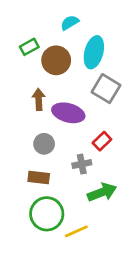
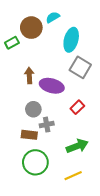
green rectangle: (29, 47) -> (12, 43), moved
brown circle: (56, 60) -> (31, 28), moved
gray cross: (82, 164) -> (47, 125), moved
yellow line: (76, 231) -> (73, 176), moved

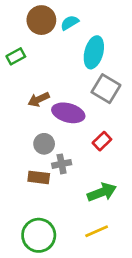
brown circle: (31, 28) -> (41, 20), moved
brown arrow: (29, 76) -> (39, 99), turned -112
green circle: (35, 162) -> (39, 235), moved

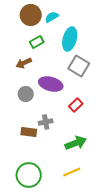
green rectangle: (16, 56) -> (37, 42), moved
brown arrow: (39, 99) -> (24, 63), moved
gray circle: (44, 144) -> (26, 94), moved

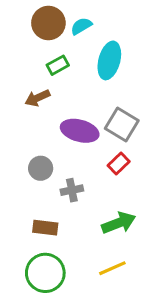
gray square: (79, 66) -> (122, 125), moved
gray circle: (26, 94) -> (41, 168), moved
brown rectangle: (29, 132) -> (45, 228), moved

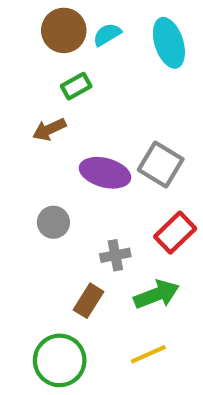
cyan ellipse: (109, 60) -> (169, 43), moved, turned -33
red rectangle: (119, 164) -> (175, 233), moved, size x1.4
gray cross: (72, 190) -> (115, 255), moved
brown rectangle: (45, 228) -> (89, 301), moved, turned -65

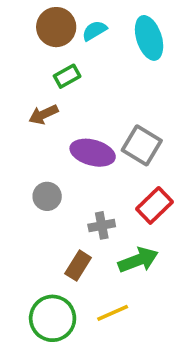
yellow line: (148, 354) -> (113, 313), moved

